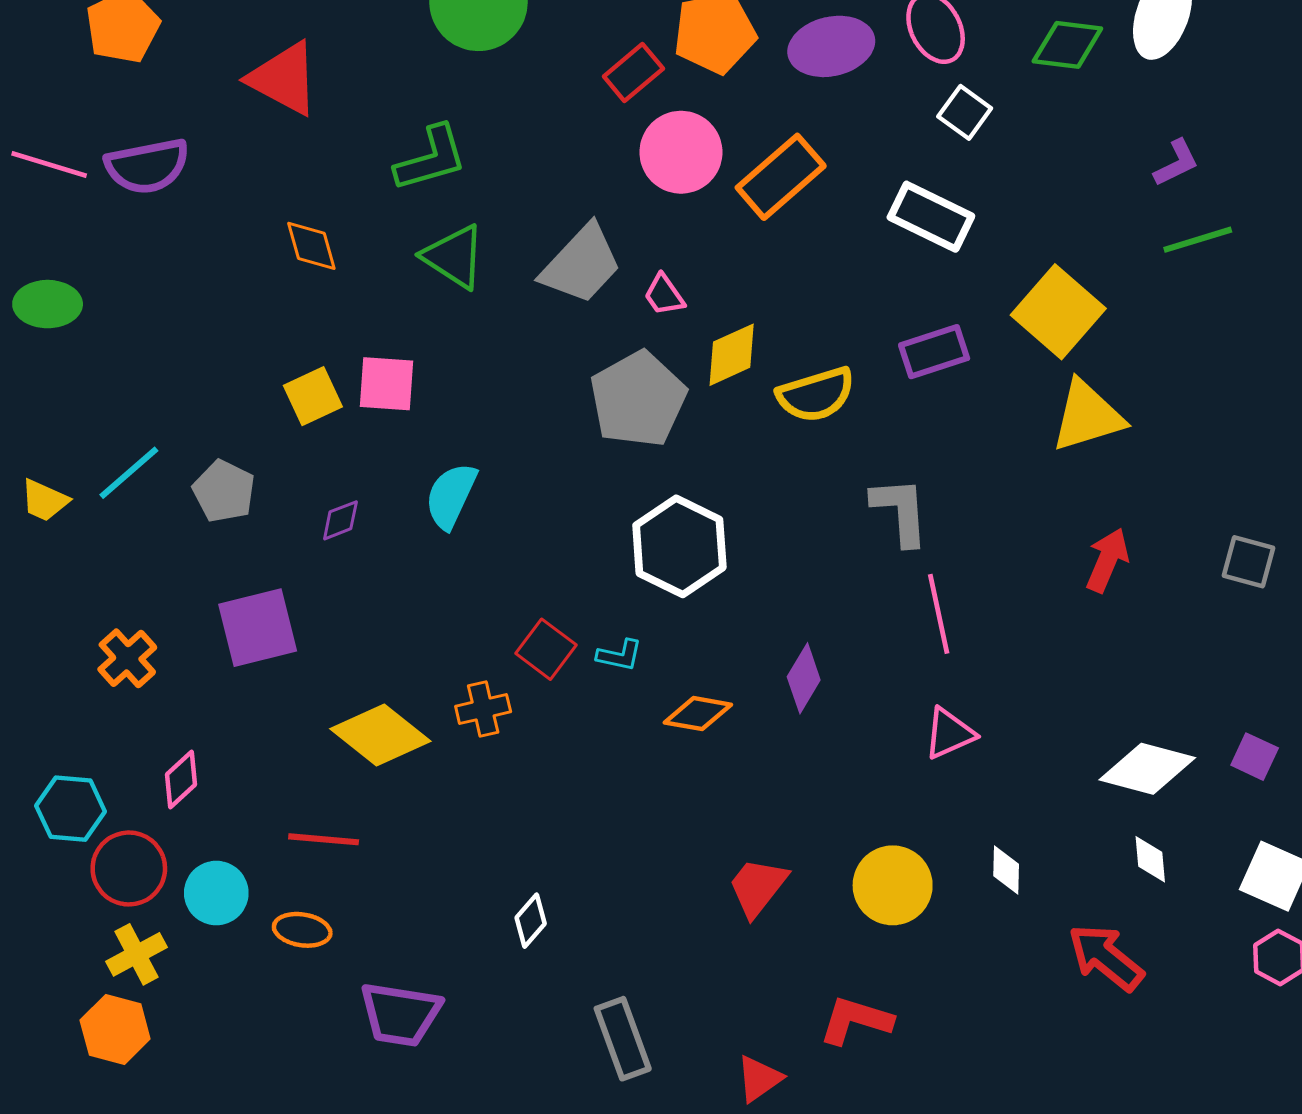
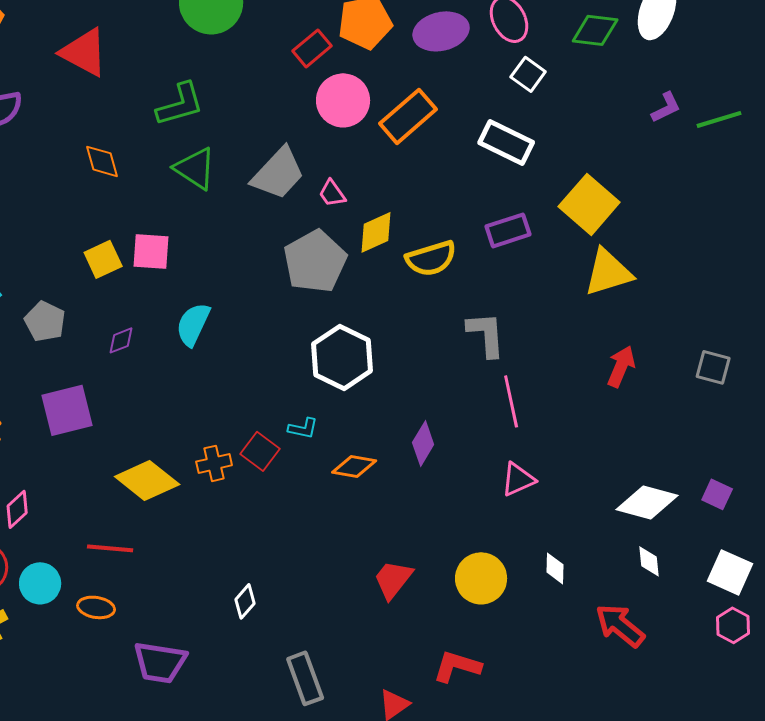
green line: (1198, 240) -> (719, 119), moved
red square: (546, 649) -> (260, 451), moved

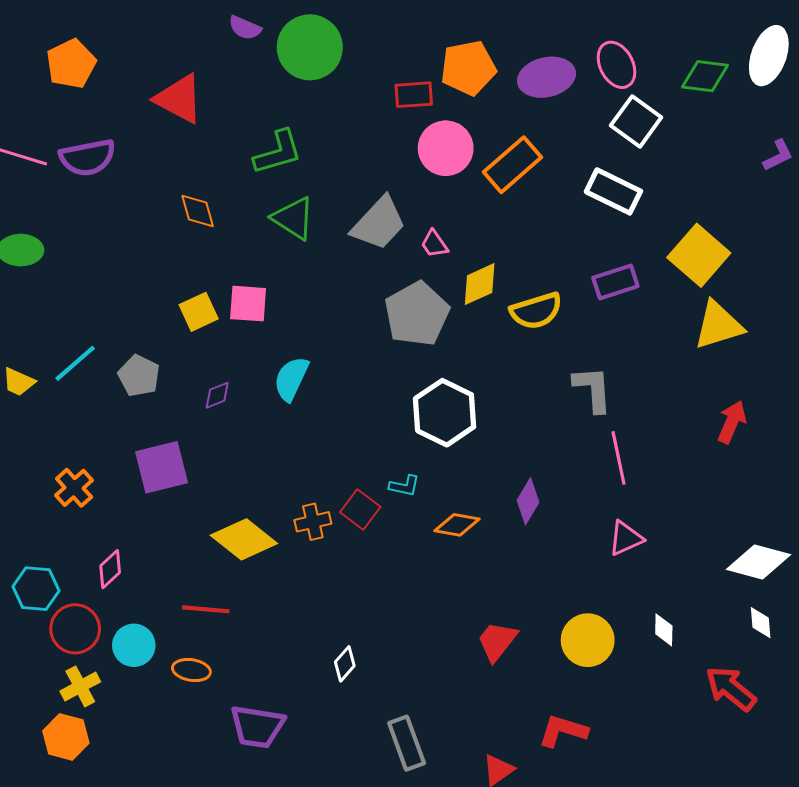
red rectangle: (312, 48) -> (414, 95), turned 36
white square: (528, 74) -> (636, 121), size x1.4

